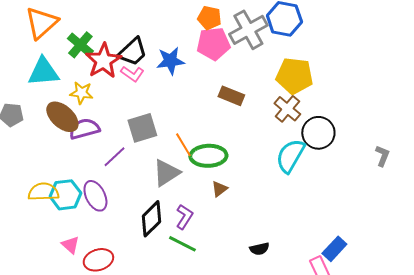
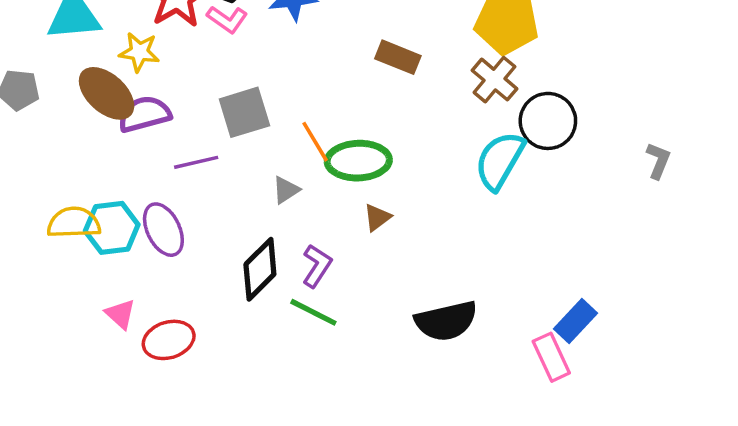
purple line: (114, 157) -> (196, 162), turned 30
gray triangle: (166, 173) -> (286, 190), size x0.6
black semicircle: (259, 249) -> (446, 321), size x1.8

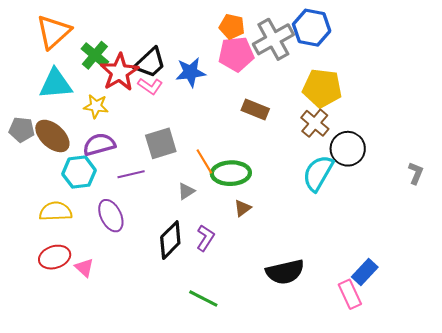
brown ellipse: (107, 93) -> (52, 136), moved
cyan hexagon: (112, 228) -> (79, 172), moved
green line: (313, 312) -> (203, 298), moved
red ellipse: (169, 340) -> (55, 257), moved

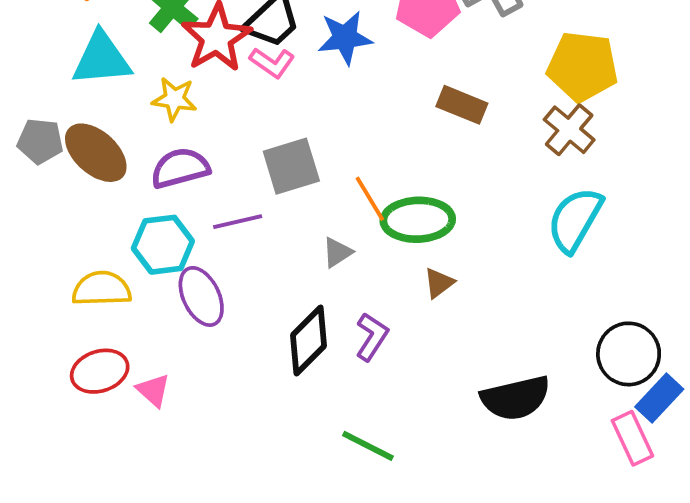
black circle: (348, 149) -> (629, 354), moved
cyan hexagon: (79, 172) -> (163, 245), moved

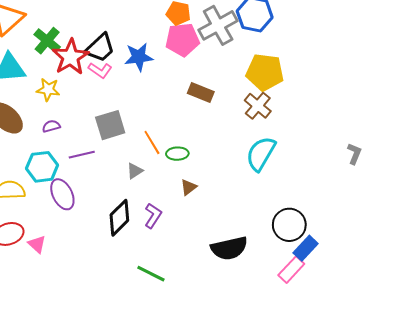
purple semicircle: (180, 168) -> (51, 126), size x0.6
green ellipse: (418, 220) -> (177, 154), size x0.6
pink rectangle: (632, 438) -> (291, 270), turned 68

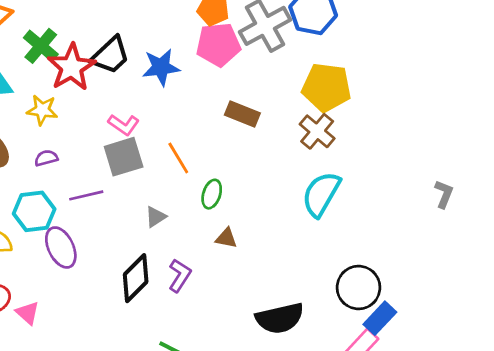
pink L-shape: (100, 70) -> (124, 125), moved
orange line: (152, 142) -> (178, 158), moved
green ellipse: (177, 154) -> (212, 194), turned -70
brown triangle: (189, 187) -> (226, 238), turned 48

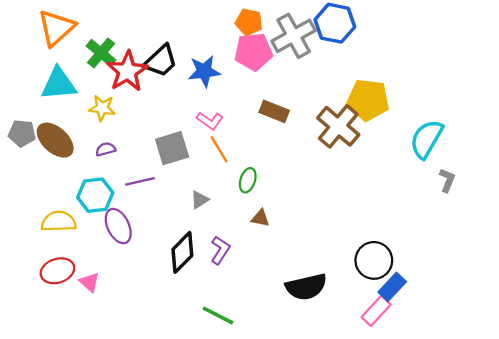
yellow pentagon: (326, 87) -> (368, 100), moved
pink L-shape: (124, 125) -> (210, 121), moved
brown cross: (317, 131) -> (338, 126), size x1.4
cyan semicircle: (321, 194) -> (427, 139), moved

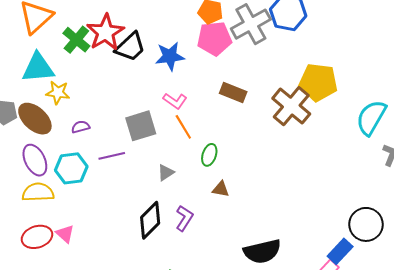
red star: (127, 71) -> (105, 32), moved
yellow star: (102, 108) -> (58, 93), moved
purple ellipse: (118, 226) -> (35, 160), moved
black circle: (374, 260) -> (366, 224), moved
pink triangle: (90, 282) -> (65, 234), moved

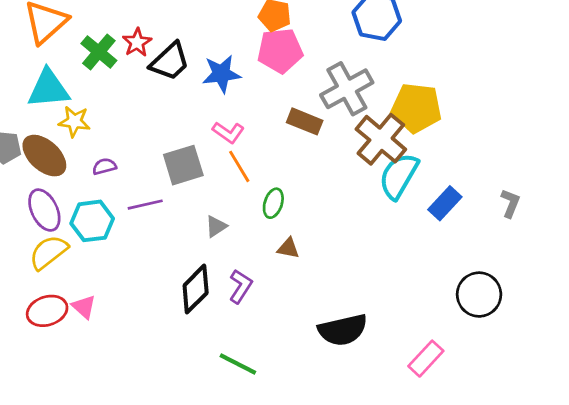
gray cross: (251, 24) -> (347, 89), moved
red star: (105, 32) -> (137, 42), size x0.6
cyan semicircle: (371, 118) -> (399, 176), moved
yellow semicircle: (38, 192) -> (48, 252), turned -36
blue rectangle: (340, 251) -> (445, 203), moved

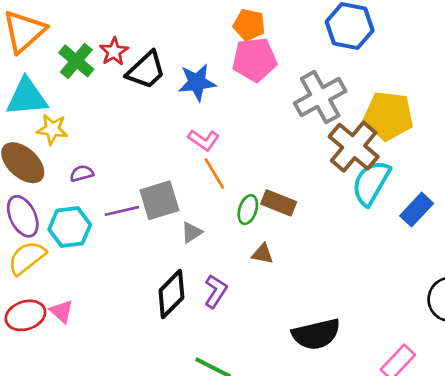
brown rectangle: (305, 121) -> (279, 203), moved
gray square: (183, 165) -> (159, 200), moved

